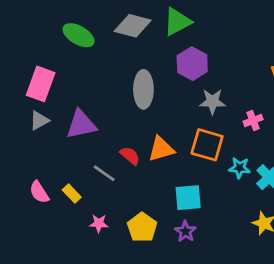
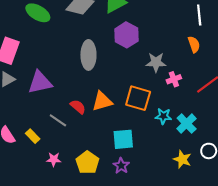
gray star: (212, 102) -> (156, 62), moved

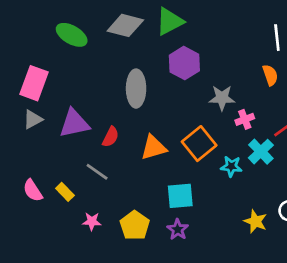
orange square: (138, 98) -> (199, 144), turned 35
red semicircle: (78, 107) -> (111, 137), moved, turned 77
cyan cross: (187, 124) -> (261, 152), moved

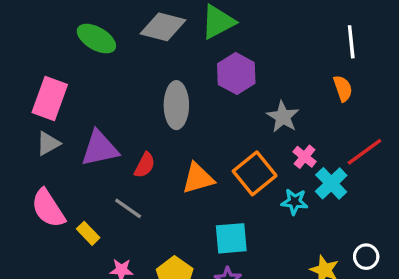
gray star: (222, 98) -> (283, 117), turned 30
pink cross: (245, 119) -> (305, 157), moved, turned -30
pink semicircle: (33, 191) -> (48, 208), moved, size x1.4

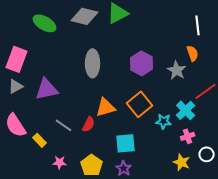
purple hexagon: (236, 73) -> (142, 63), moved
gray star: (283, 117) -> (177, 70), moved
pink cross: (305, 157) -> (188, 136), moved, turned 32
red semicircle: (145, 165) -> (89, 124), moved

